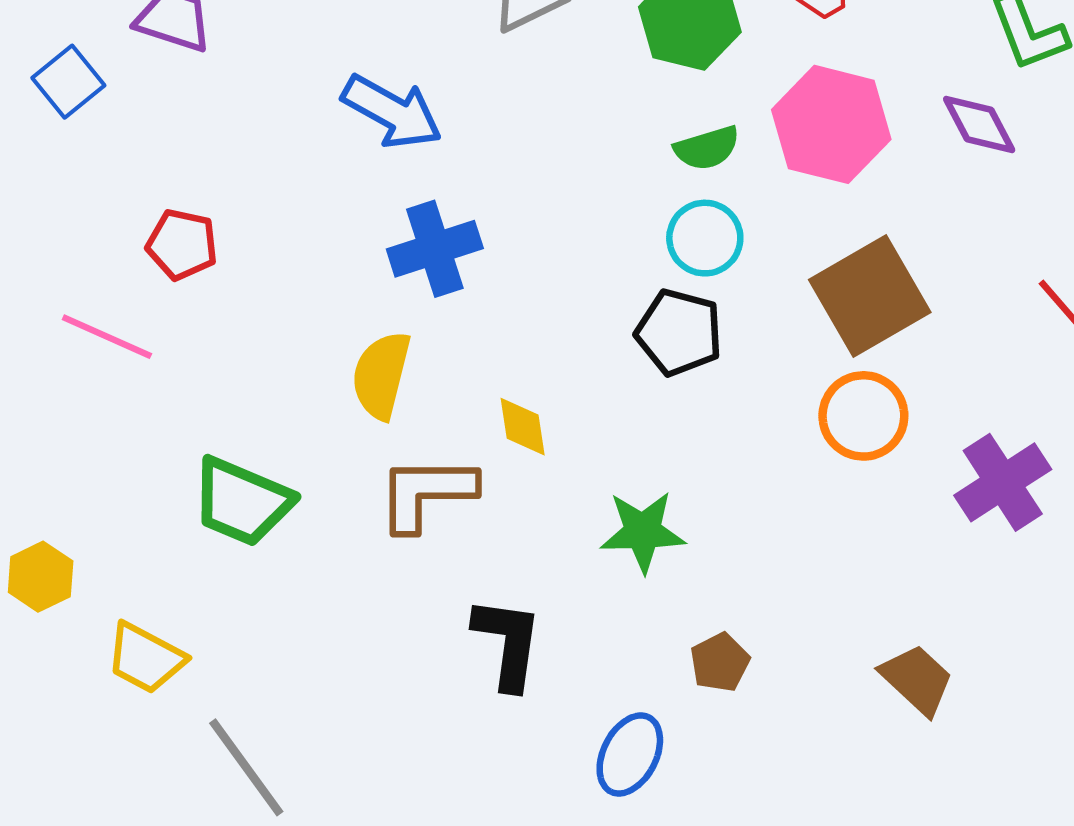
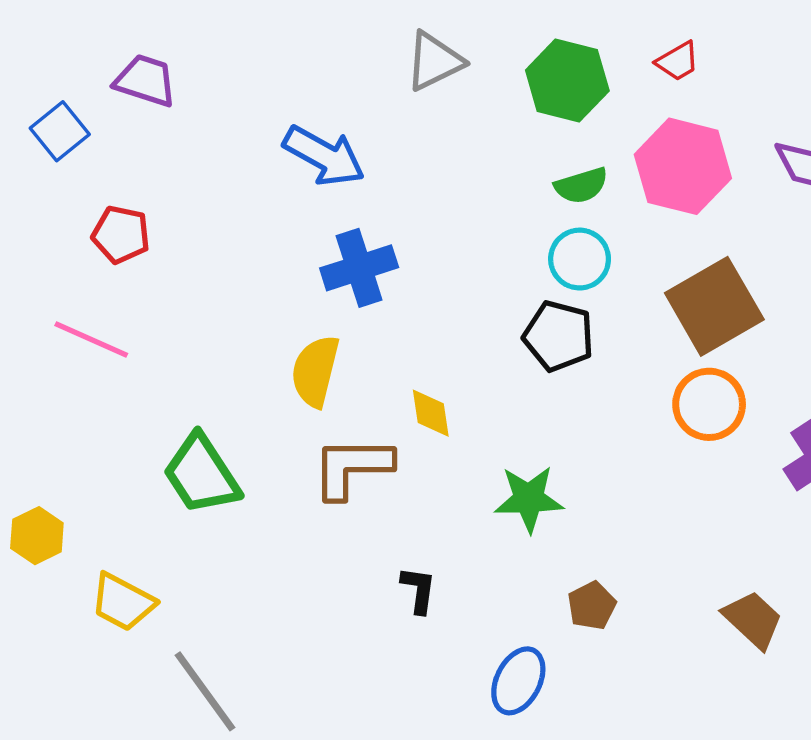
red pentagon: (182, 244) -> (121, 235), moved
green trapezoid: (242, 502) -> (201, 474), turned 34
black L-shape: (508, 643) -> (419, 590), size x0.6

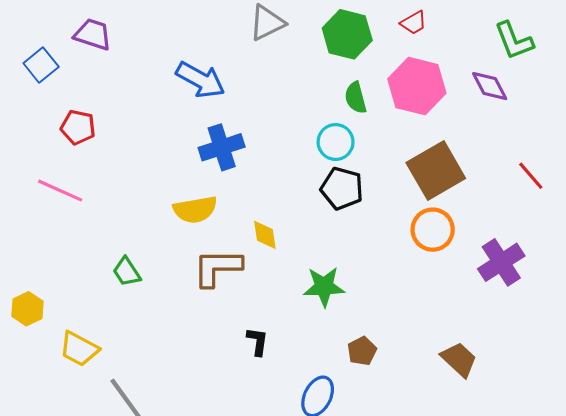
green semicircle: (581, 186) -> (356, 98), turned 92
cyan circle: (580, 259) -> (336, 142), moved
yellow semicircle: (315, 371) -> (195, 210), turned -114
green trapezoid: (201, 474) -> (127, 272), size x0.6

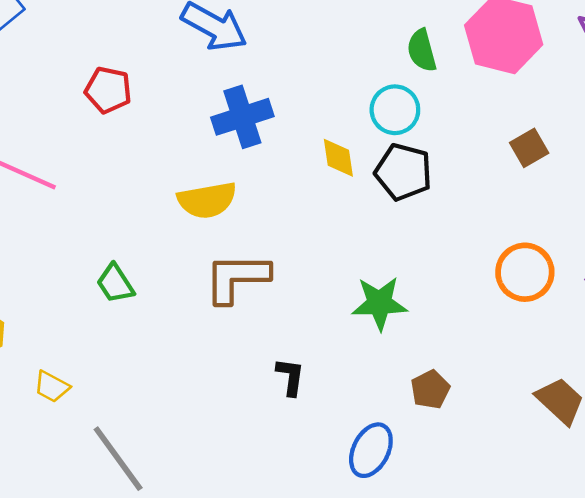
red pentagon: (78, 127) -> (108, 90), moved
brown square: (436, 171) -> (529, 148), size x0.5
orange circle: (433, 230) -> (525, 272), moved
yellow diamond: (265, 235) -> (338, 158), moved
yellow trapezoid: (79, 349) -> (52, 387), size x0.7

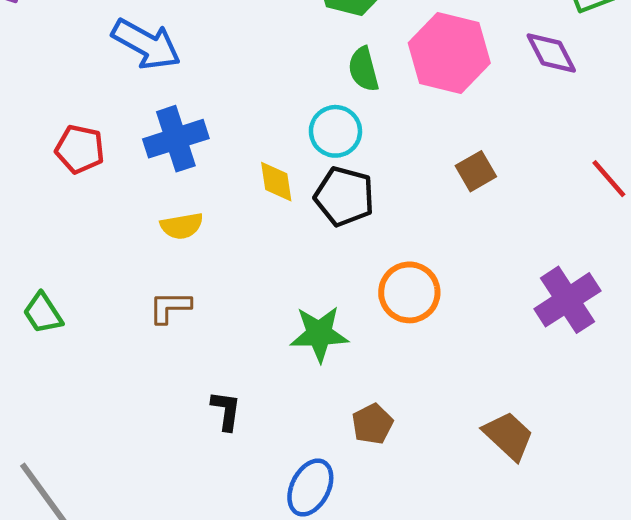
red pentagon: (108, 90) -> (80, 149), moved
yellow semicircle: (207, 200) -> (182, 226), moved, size x0.7
orange circle: (525, 272) -> (409, 292), moved
brown L-shape: (237, 278) -> (170, 307), size x0.6

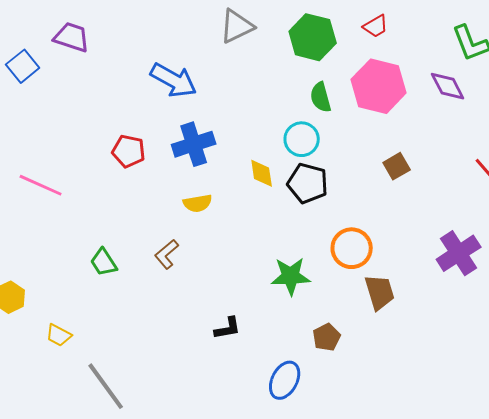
brown L-shape: (170, 307) -> (167, 254), moved, turned -40
black L-shape: (226, 411) -> (228, 328), turned 72
brown trapezoid: (508, 436) -> (380, 292), moved, turned 30

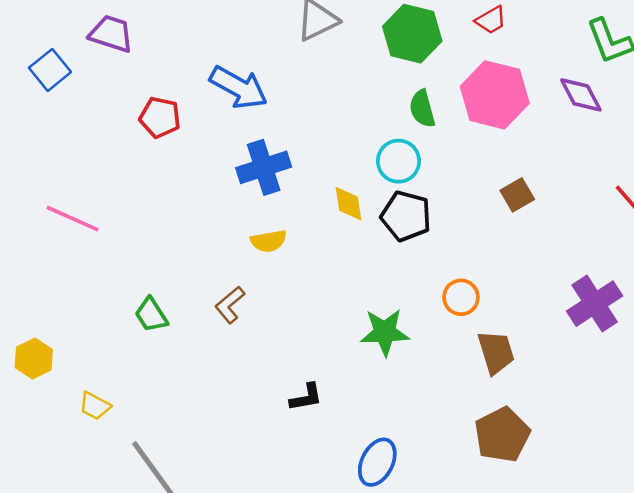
red pentagon: (129, 151) -> (160, 117), moved
orange circle: (352, 248) -> (461, 297), size x0.7
brown pentagon: (327, 337) -> (502, 435), moved, size x1.6

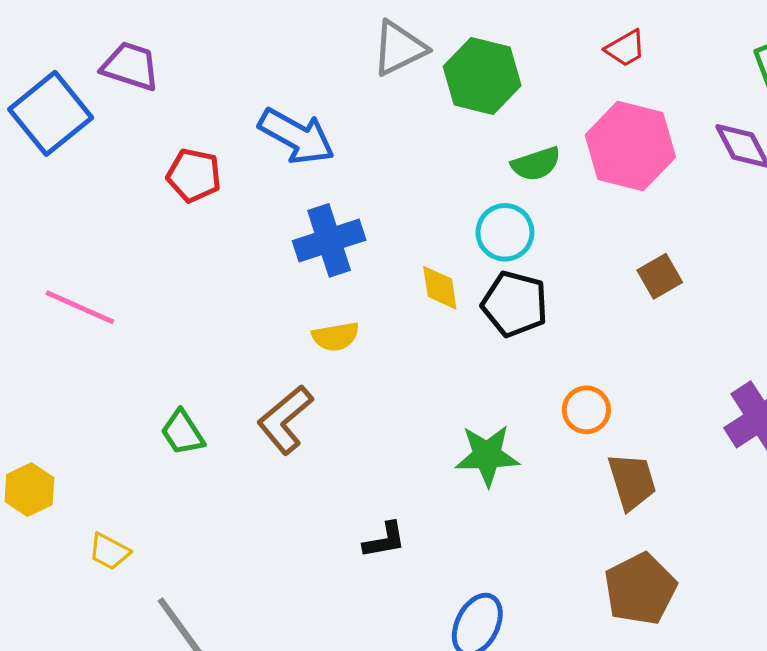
green hexagon: (412, 34) -> (482, 76), moved
blue square: (50, 70) -> (51, 113), size x1.5
green semicircle: (422, 109) -> (536, 164), turned -93
brown L-shape: (230, 305) -> (285, 420), size x1.4

